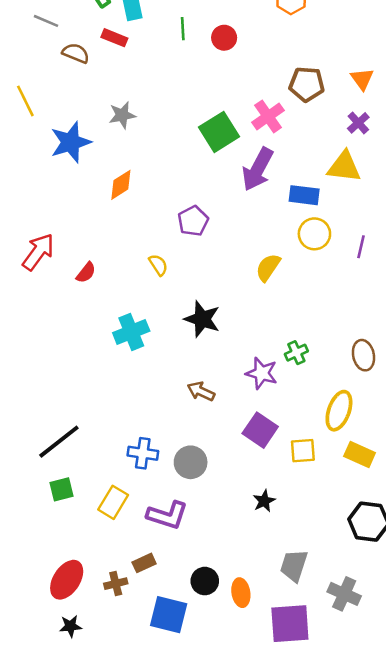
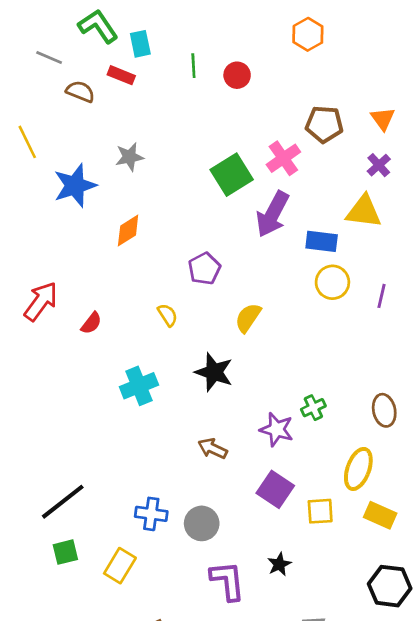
yellow semicircle: (268, 267) -> (248, 318), moved
purple L-shape: (167, 515) -> (228, 581), moved, turned -114

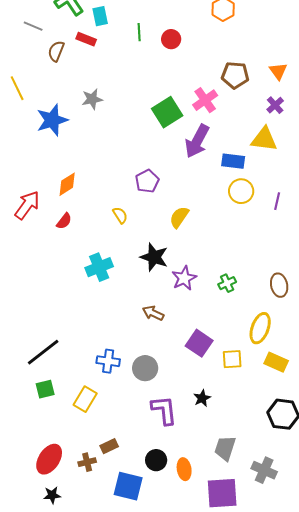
brown semicircle: (80, 92) -> (56, 51), turned -90
orange diamond: (128, 230) -> (67, 184), moved
purple star: (277, 429) -> (184, 278), moved, turned 30

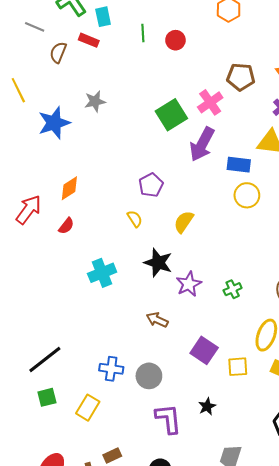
yellow semicircle: (120, 215) -> (135, 219), moved

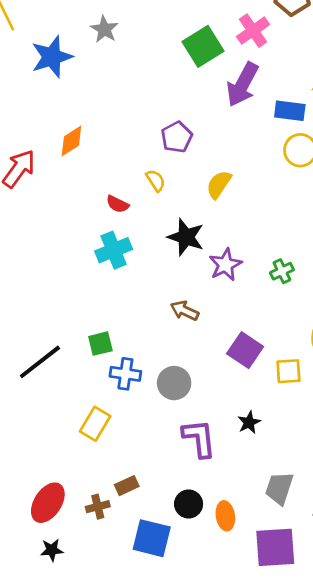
gray star: (95, 101) -> (104, 29), turned -30
red semicircle: (66, 226) -> (118, 204), moved, turned 78
green square: (47, 397) -> (100, 344), moved

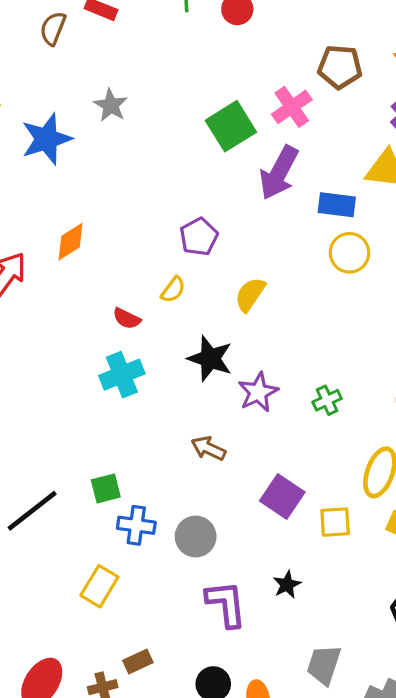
yellow semicircle: (156, 180) -> (173, 290), turned 70

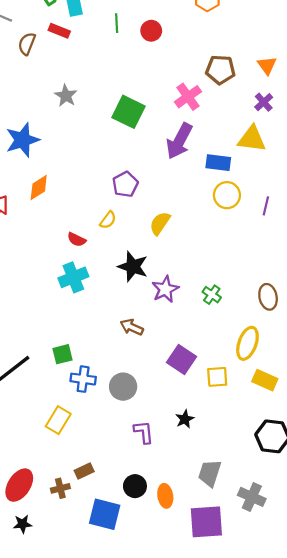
green square: (231, 126) -> (128, 112), moved, turned -32
blue star: (47, 139) -> (22, 140), moved
green cross: (327, 400) -> (212, 295), turned -30
purple L-shape: (226, 604) -> (144, 432), size x0.7

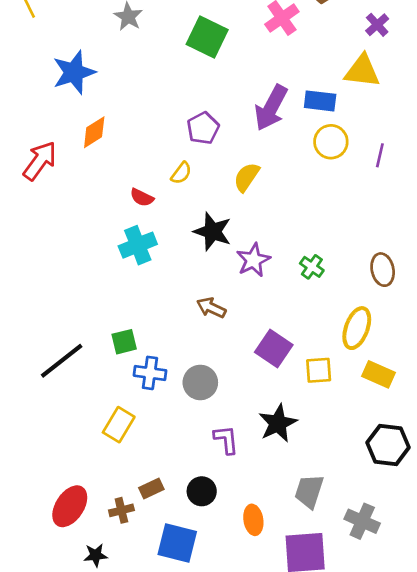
purple arrow: (179, 141) -> (271, 108), moved
black star: (185, 419) -> (278, 423), size x1.6
black circle: (135, 486) -> (202, 491), moved
black star: (22, 524) -> (96, 555), moved

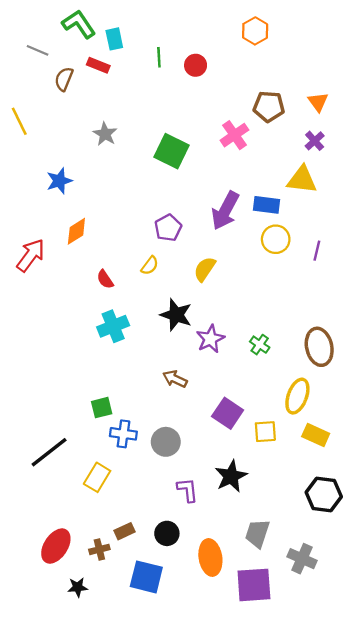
blue star: (74, 72) -> (59, 181), size x0.7
red semicircle: (142, 198) -> (105, 279), moved, turned 30
brown ellipse: (383, 270) -> (319, 347), size x1.4
black line: (62, 361) -> (49, 452), moved
orange ellipse: (253, 520) -> (210, 557), size x1.4

